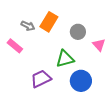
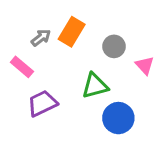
gray arrow: (28, 26) -> (41, 38), turned -64
purple trapezoid: (41, 79) -> (42, 103), moved

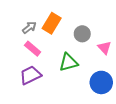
pink rectangle: (22, 67) -> (33, 49), moved
blue circle: (118, 118) -> (101, 82), moved

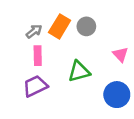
gray circle: (82, 34) -> (86, 26), moved
pink rectangle: (33, 49) -> (38, 56), turned 49

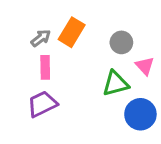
gray circle: (86, 26) -> (121, 42), moved
green triangle: (79, 71) -> (116, 83), moved

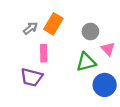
pink rectangle: (45, 67) -> (44, 53), moved
purple trapezoid: (42, 104) -> (32, 77), turned -140

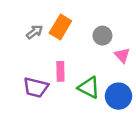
pink rectangle: (44, 53) -> (60, 71), moved
green triangle: (86, 62) -> (89, 87), moved, turned 42

